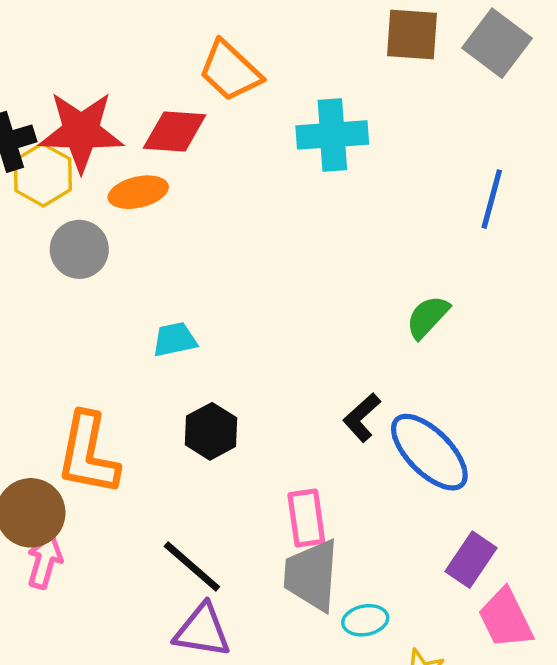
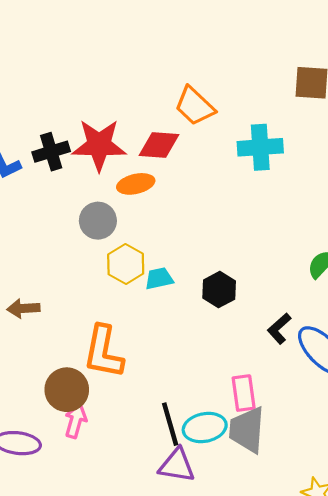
yellow hexagon: (43, 175) -> (126, 264), moved
black hexagon: (211, 431) -> (219, 290), moved
black line: (192, 567) -> (170, 424), turned 33
cyan ellipse: (365, 620) -> (205, 428), moved, size x1.5

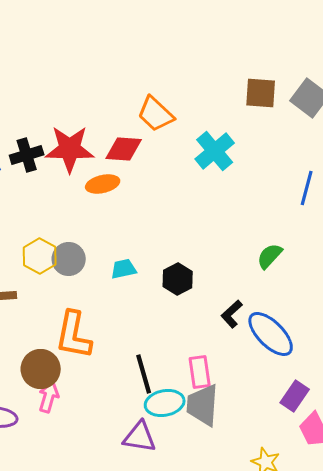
cyan cross: (260, 147) -> (215, 151), turned -36
gray circle: (98, 221) -> (69, 259), moved
yellow hexagon: (126, 264) -> (40, 256), moved
black line: (170, 424) -> (144, 374), moved

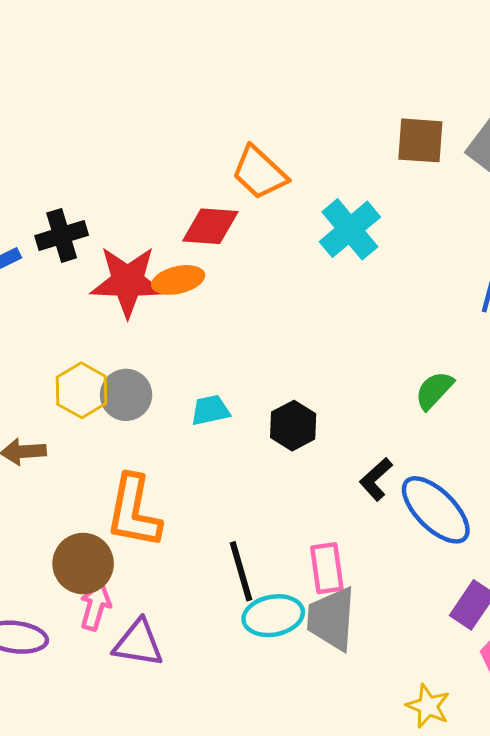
red star: (70, 149) -> (128, 281), moved
purple triangle: (140, 437) -> (138, 643), moved

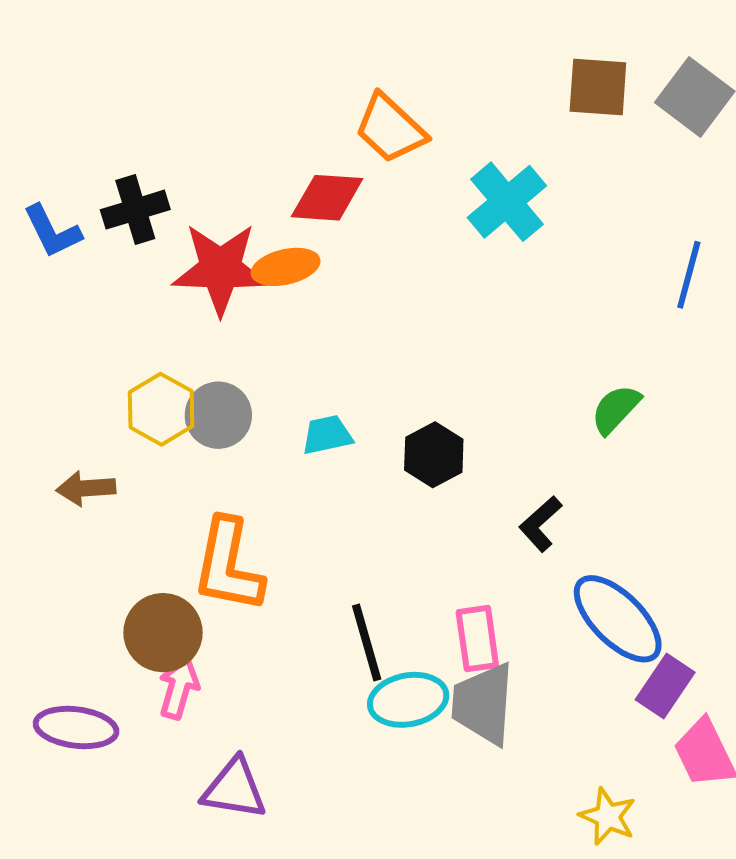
blue ellipse: (436, 510) -> (618, 619), moved
purple triangle: (138, 643) -> (234, 789), moved

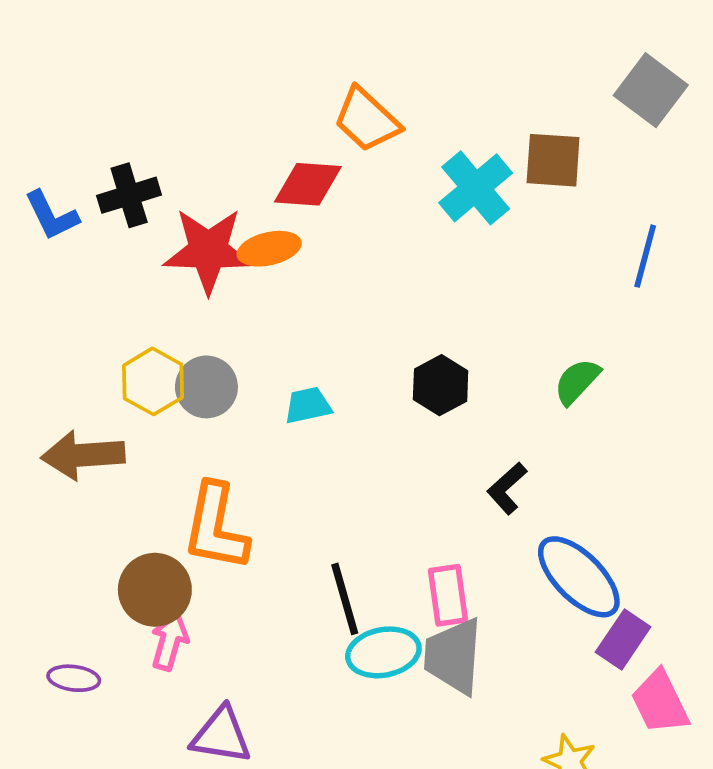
brown square: (598, 87) -> (553, 160), moved
black hexagon: (434, 455) -> (441, 385), moved
brown arrow: (86, 488) -> (83, 455), size x1.5
purple ellipse: (76, 728) -> (74, 678), size x0.7

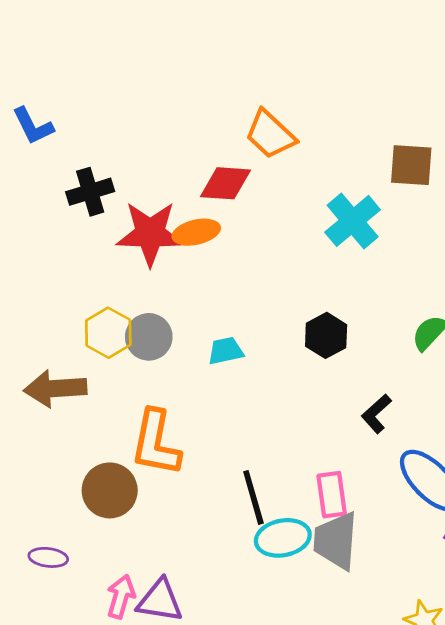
cyan cross: (476, 188) -> (353, 221), moved
blue L-shape: (52, 216) -> (33, 126), moved
pink arrow: (170, 641) -> (121, 597), moved

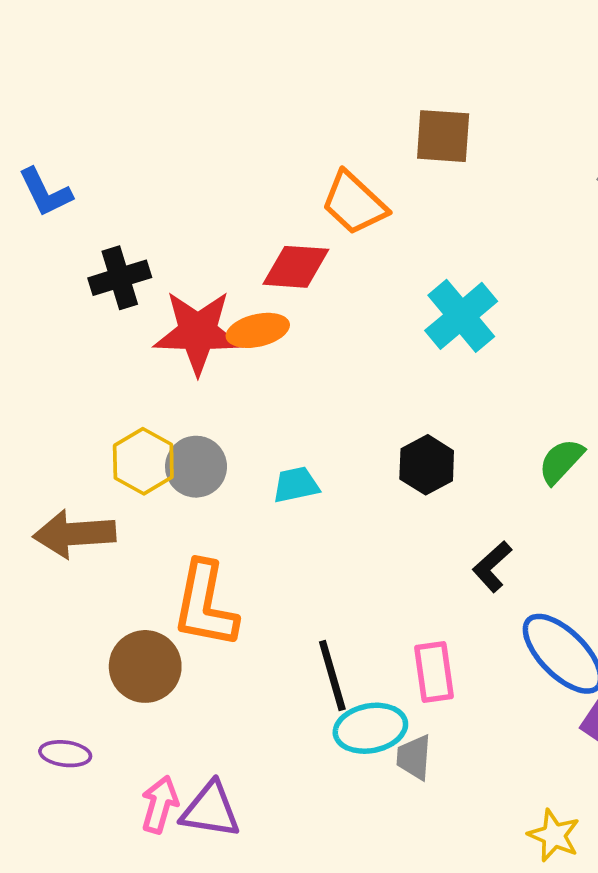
brown square: (411, 165) -> (443, 136), moved
gray trapezoid: (336, 541) -> (414, 757), moved, size x0.6

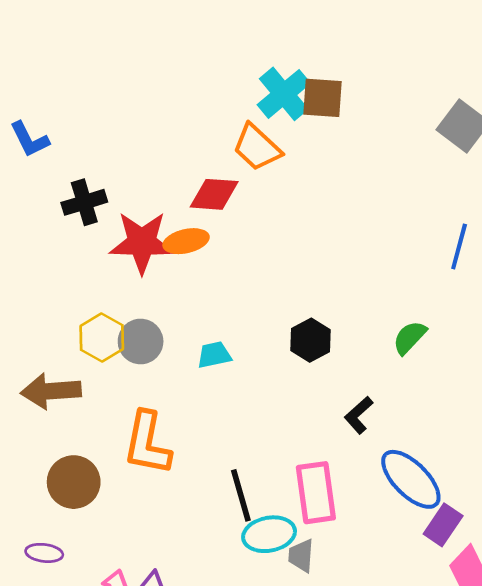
cyan cross: (461, 316) -> (284, 94), moved
brown circle: (145, 666) -> (74, 482), moved
pink rectangle: (434, 672) -> (316, 493), size x1.4

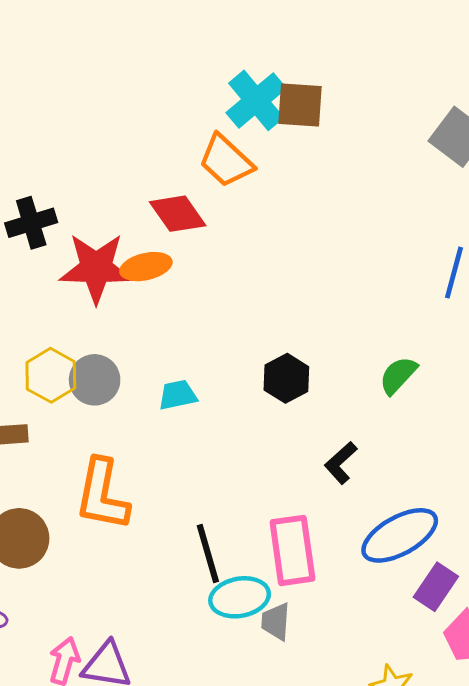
red diamond: (214, 194) -> (178, 214), turned 51
blue ellipse: (411, 479) -> (400, 535), turned -74

